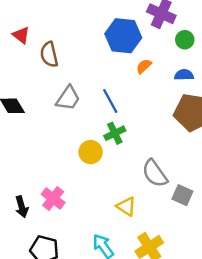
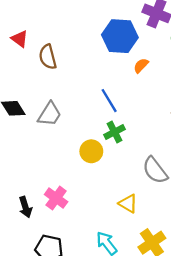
gray trapezoid: (68, 98) -> (50, 114), moved

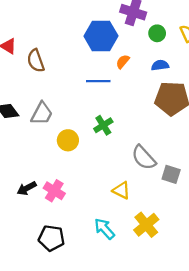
blue line: (109, 101) -> (98, 81), moved, turned -55
yellow circle: (91, 151) -> (68, 140), moved
black arrow: (25, 207) -> (27, 188), moved, turned 84

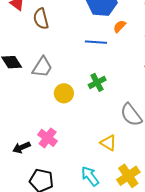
black arrow: (27, 188) -> (21, 147), moved

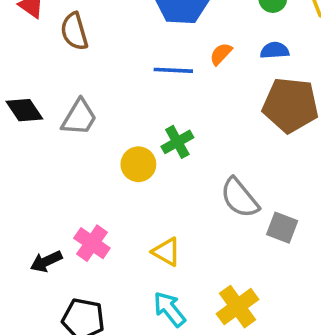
orange semicircle: (120, 26) -> (221, 54), moved
yellow circle: (64, 93) -> (138, 164), moved
yellow triangle: (108, 143) -> (166, 252), moved

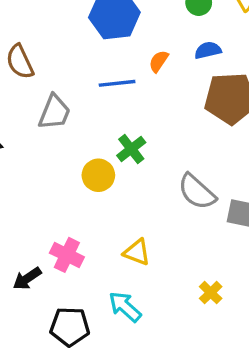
gray trapezoid: (79, 117) -> (54, 112), moved
yellow cross: (238, 307) -> (211, 293), size x0.6
cyan arrow: (170, 309) -> (125, 307), moved

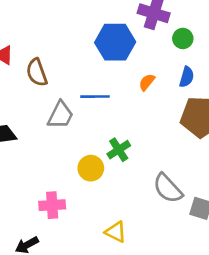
blue semicircle: (208, 50) -> (187, 77), turned 114
blue line: (117, 83) -> (95, 97), moved
pink cross: (67, 255) -> (52, 205), moved, turned -35

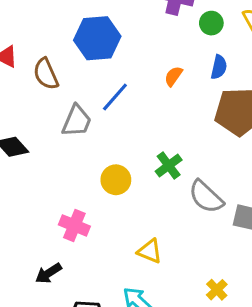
blue hexagon: (115, 42) -> (97, 38), moved
blue line: (95, 97) -> (115, 97), turned -44
green cross: (119, 150) -> (169, 166), moved
pink cross: (52, 205) -> (74, 225), turned 30

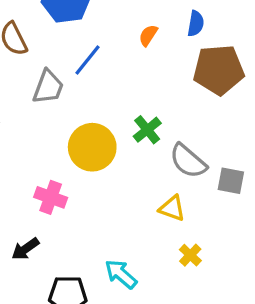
yellow circle: (116, 180) -> (92, 147), size x1.5
yellow triangle: (150, 251) -> (172, 208), moved
yellow cross: (217, 290) -> (190, 255), moved

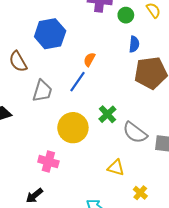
orange semicircle: (148, 35) -> (89, 59), moved
blue line: (87, 60) -> (77, 82), moved
yellow triangle: (172, 208) -> (116, 168), moved

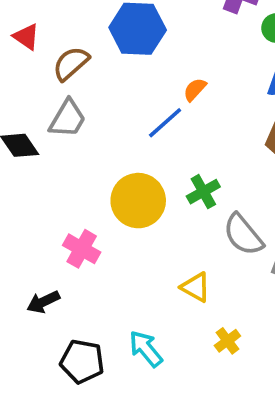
brown semicircle: (18, 62) -> (71, 63), turned 65
gray trapezoid: (42, 91) -> (67, 119), moved

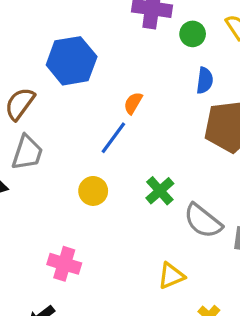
yellow circle: (138, 201) -> (93, 191), moved, size x0.6
yellow triangle: (196, 287) -> (171, 276), turned -40

